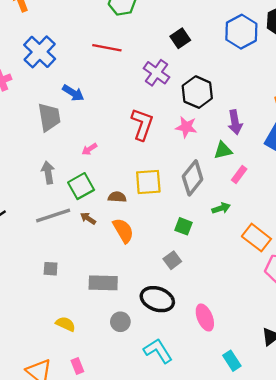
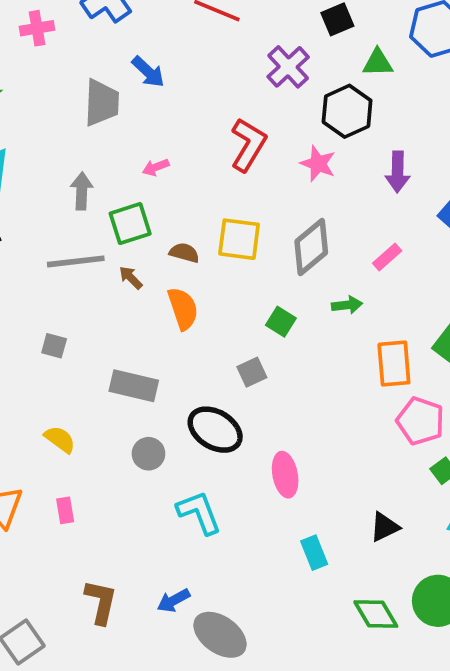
green triangle: (223, 150) -> (378, 63), moved
orange rectangle: (256, 238) -> (394, 364), turned 36

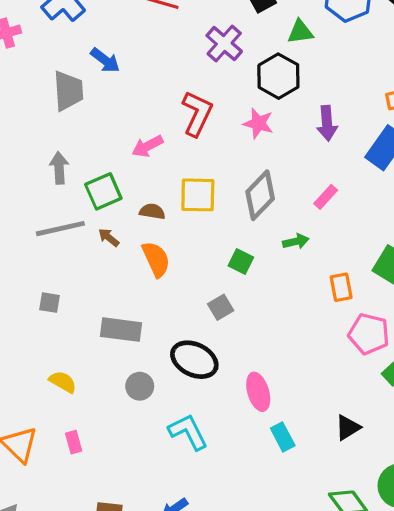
pink arrow: (156, 167) -> (148, 146), moved, size x1.4
orange rectangle: (394, 364) -> (341, 287), size x0.7
cyan rectangle: (314, 553) -> (283, 437), moved

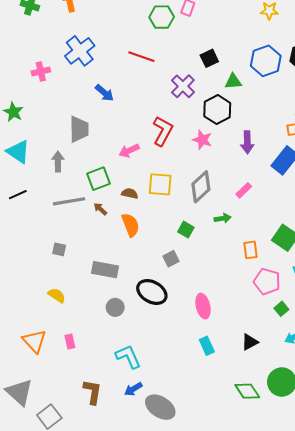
gray trapezoid: (68, 91) -> (79, 129), moved
gray arrow: (59, 168) -> (58, 162), moved
yellow semicircle: (63, 382) -> (57, 295), moved
pink ellipse: (258, 392) -> (203, 306), moved
cyan L-shape: (188, 432) -> (128, 357), moved

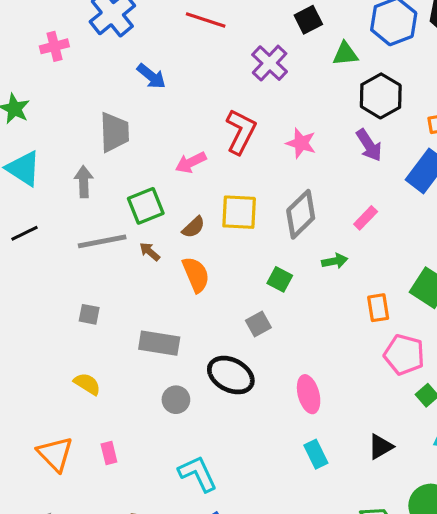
black hexagon: (217, 110) -> (381, 96), moved
purple arrow: (247, 142) -> (369, 145), turned -30
brown semicircle: (130, 194) -> (193, 227), turned 126

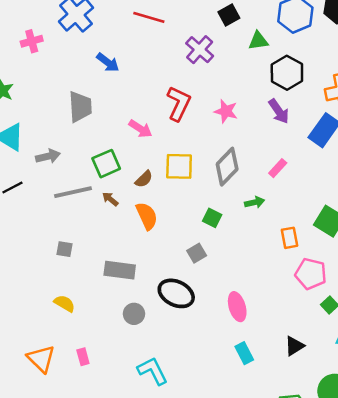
pink arrow: (191, 162) -> (140, 129), turned -120
gray arrow: (84, 182) -> (48, 156), moved, turned 80

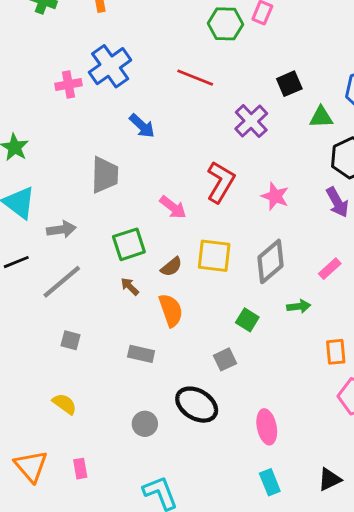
pink cross: (32, 41) -> (68, 84), moved
gray line: (73, 192) -> (62, 282), moved, turned -33
gray rectangle: (120, 270) -> (141, 354), moved, size x0.7

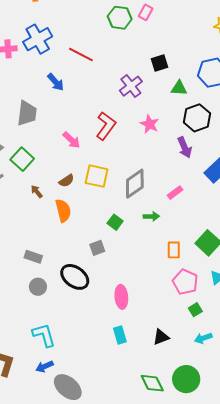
red line: (195, 78) -> (81, 54), moved
pink star: (275, 196) -> (150, 124), moved
green square: (129, 244) -> (22, 159), moved, turned -35
gray rectangle: (141, 354) -> (33, 257), moved

